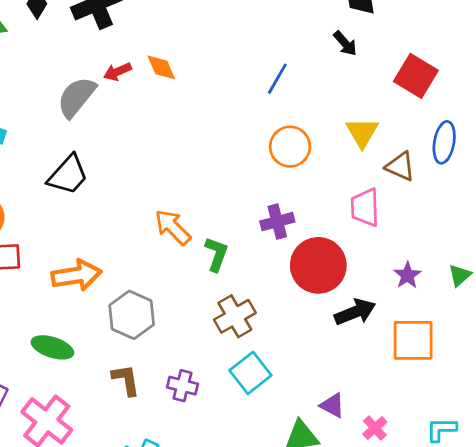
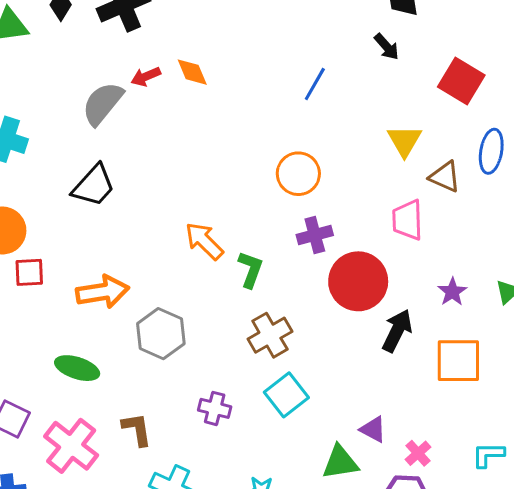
orange circle: (290, 147) -> (298, 174), moved
black arrow: (355, 312) -> (397, 331), turned -42
brown L-shape: (126, 380) -> (137, 429), moved

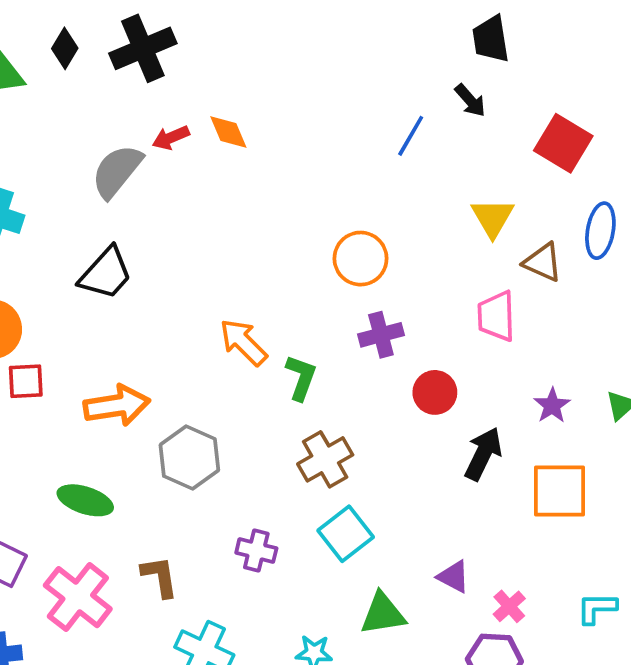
blue line: (315, 84) -> (411, 136), moved
red circle: (358, 281) -> (435, 392), size x0.6
green triangle: (340, 462) -> (383, 614), moved

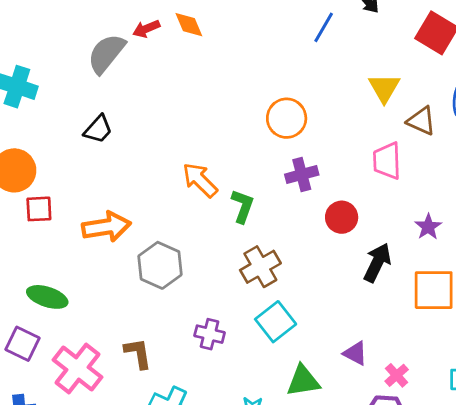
black trapezoid: (106, 273) -> (98, 129), size x0.7
green ellipse: (85, 500) -> (47, 297), moved

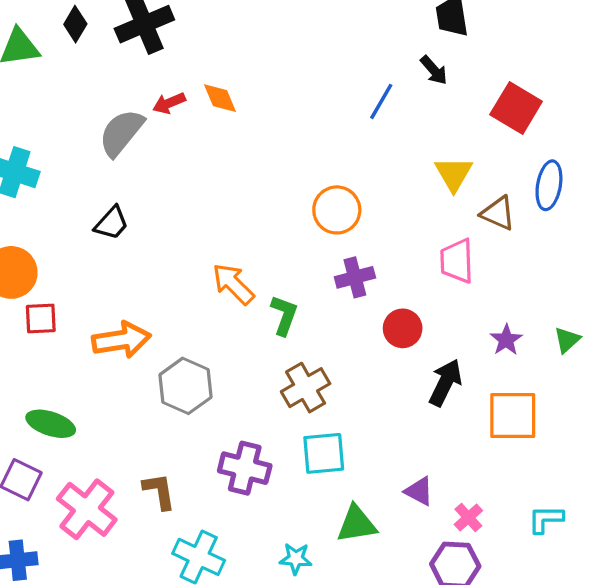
cyan square: (276, 322) -> (324, 453), turned 33
purple cross: (210, 334) -> (245, 468), size x1.4

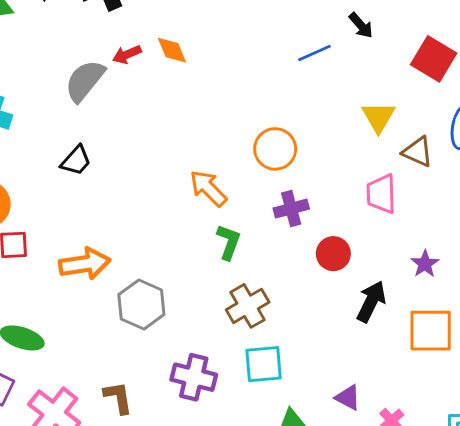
blue line: (381, 101) -> (314, 53), turned 36
orange arrow: (233, 284) -> (208, 188), moved

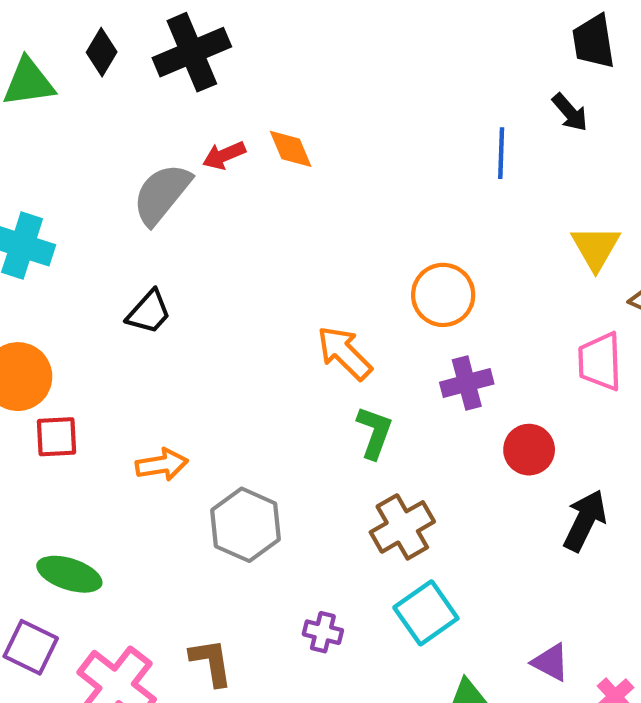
blue line: (314, 53) -> (501, 153), turned -64
orange arrow: (85, 264) -> (162, 465), size x0.7
cyan square: (264, 364) -> (426, 613), turned -30
purple cross: (194, 377) -> (323, 632), size x0.6

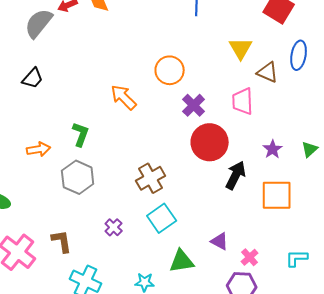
purple cross: (467, 383) -> (194, 105), moved, turned -30
green L-shape: (374, 432) -> (81, 134), moved
red circle: (529, 450) -> (210, 142), size x1.6
purple cross: (323, 632) -> (114, 227), turned 30

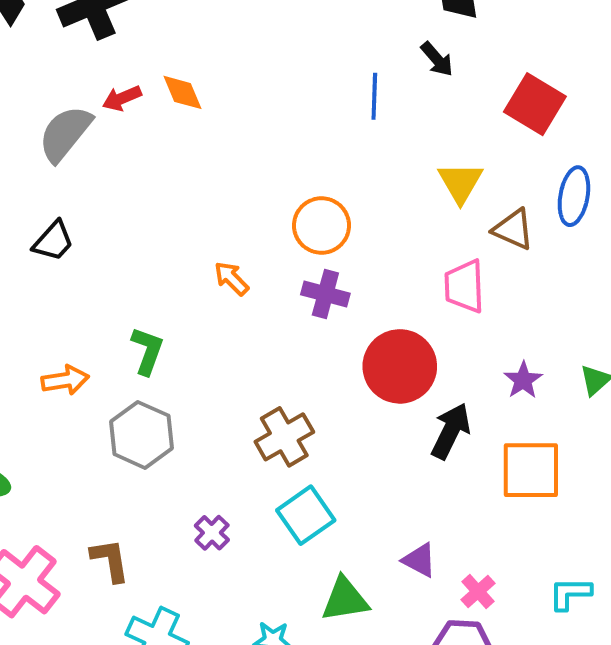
orange arrow: (124, 97) -> (231, 278), size x0.7
purple cross: (194, 105) -> (325, 294), moved, turned -30

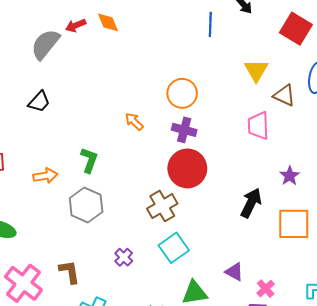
red circle: (400, 366) -> (187, 168), moved

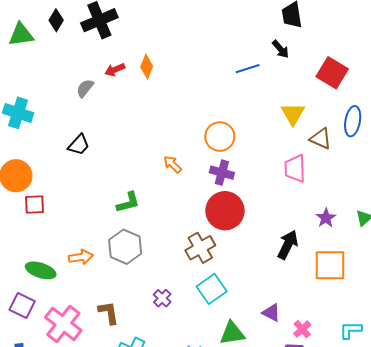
orange diamond: (108, 22) -> (147, 67), turned 45
blue line: (210, 24) -> (248, 69), turned 70
gray semicircle: (45, 44) -> (85, 88), size x0.6
green L-shape: (89, 160) -> (128, 202), turned 55
orange arrow: (45, 176) -> (81, 257), moved

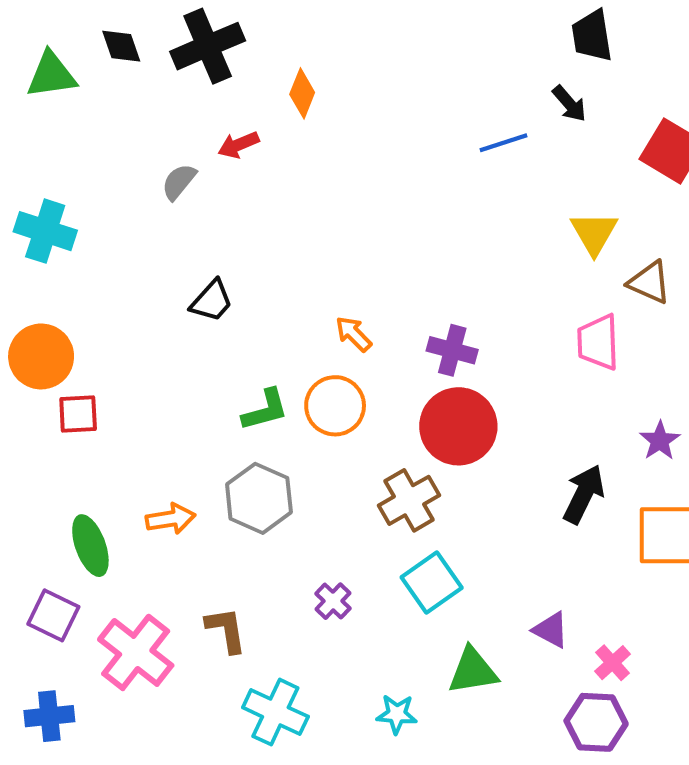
black diamond: (56, 20) -> (121, 46), turned -50
orange diamond: (147, 67) -> (302, 93), moved
orange circle: (220, 137) -> (335, 406), moved
black trapezoid: (79, 145) -> (212, 301), moved
green ellipse: (41, 270) -> (90, 546), turned 52

